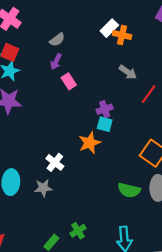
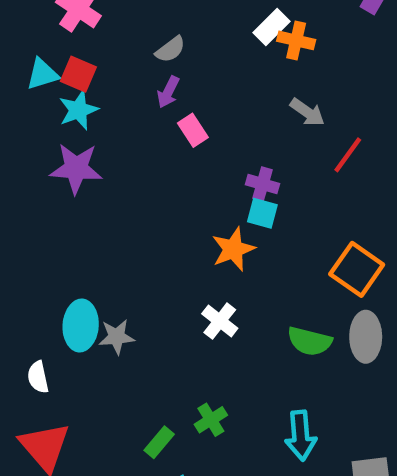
purple cross: (105, 109) -> (262, 184), turned 35
white cross: (55, 162) -> (220, 321), moved
gray star: (43, 188) -> (117, 337), moved

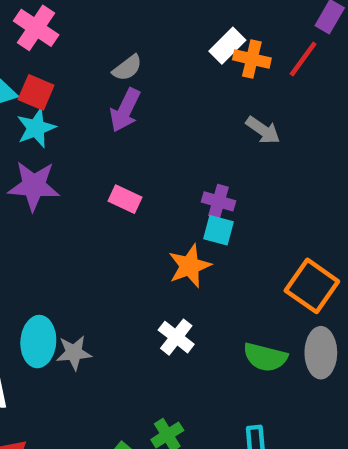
purple arrow: (168, 92) -> (125, 110), size x1.4
pink rectangle: (193, 130) -> (125, 199), moved, turned -32
red line: (348, 155) -> (303, 59), moved

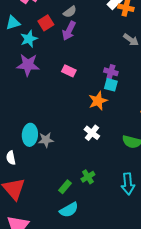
red square: (36, 92) -> (46, 23), moved, turned 35

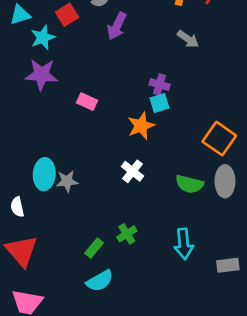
purple arrow: (69, 31) -> (117, 26), moved
pink rectangle: (69, 71) -> (87, 102), moved
cyan square: (111, 85) -> (160, 103), turned -32

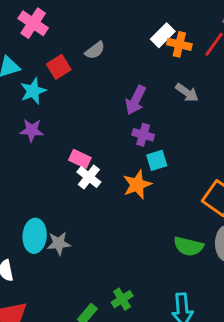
purple arrow: (117, 26) -> (136, 100), moved
purple star: (41, 75) -> (32, 130), size x0.7
purple cross: (160, 84) -> (143, 135), moved
white cross: (133, 171) -> (89, 177), moved

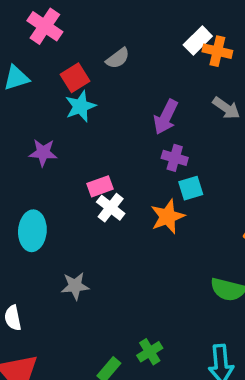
cyan star: (33, 91) -> (80, 106), moved
pink rectangle: (80, 159) -> (100, 186), turned -45
cyan ellipse: (35, 236) -> (32, 231), moved

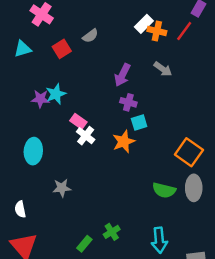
cyan star: (80, 106) -> (56, 94), moved
pink rectangle: (100, 186) -> (78, 121), turned 56

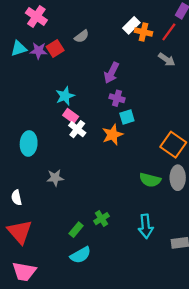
gray arrow: (163, 69) -> (167, 60), moved
cyan star: (56, 94) -> (65, 96), moved
purple star: (40, 99) -> (39, 51), moved

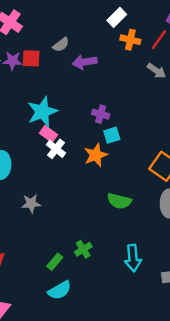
white rectangle: (131, 25) -> (117, 17), moved
red square: (55, 49) -> (31, 58), turned 35
purple arrow: (111, 73) -> (84, 62), moved, turned 55
cyan star: (65, 96) -> (42, 112), size x1.4
green semicircle: (150, 180) -> (119, 201), moved

